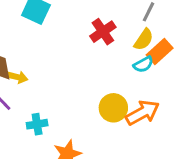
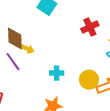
cyan cross: (37, 124) -> (57, 73), moved

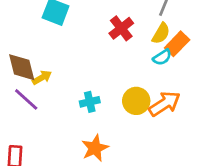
yellow arrow: (27, 49) -> (42, 77), turned -40

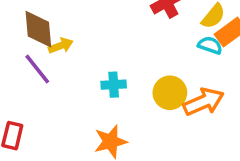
cyan semicircle: (162, 57) -> (210, 45), turned -138

